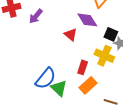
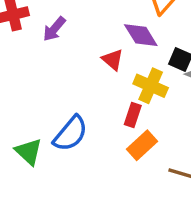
yellow cross: (104, 56) -> (151, 86), moved
green triangle: (59, 88) -> (29, 152), moved

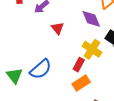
red triangle: (113, 60) -> (58, 28), moved

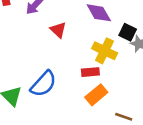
red rectangle: (79, 65) -> (90, 72), turned 64

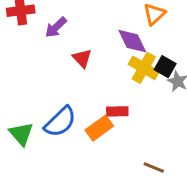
yellow cross: (105, 51) -> (144, 68), moved
orange rectangle: (96, 95) -> (99, 128), moved

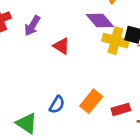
red rectangle: (117, 111) -> (121, 109), moved
blue semicircle: (60, 122) -> (57, 105), size x0.6

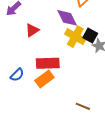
red triangle: (61, 46) -> (32, 30), turned 40
red rectangle: (121, 109) -> (48, 63), moved, size x1.5

